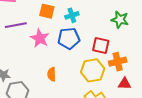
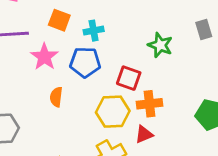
orange semicircle: (52, 74) -> (56, 97), moved
red triangle: (125, 84) -> (144, 134), moved, turned -32

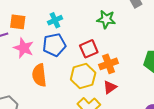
orange square: (59, 20) -> (18, 22), moved
red square: (129, 78) -> (89, 49), turned -30
orange semicircle: (56, 97) -> (39, 75), size x1.5

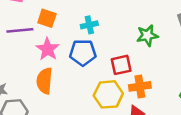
green star: (106, 19) -> (147, 36), turned -30
orange semicircle: (39, 75) -> (44, 81), moved

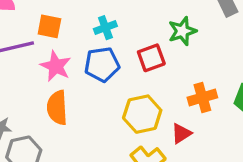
red square: (121, 65) -> (151, 58), moved
orange cross: (140, 86) -> (202, 98), moved

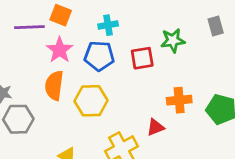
yellow hexagon: (142, 114) -> (91, 101), moved

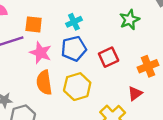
red square: (142, 58) -> (109, 57), moved

